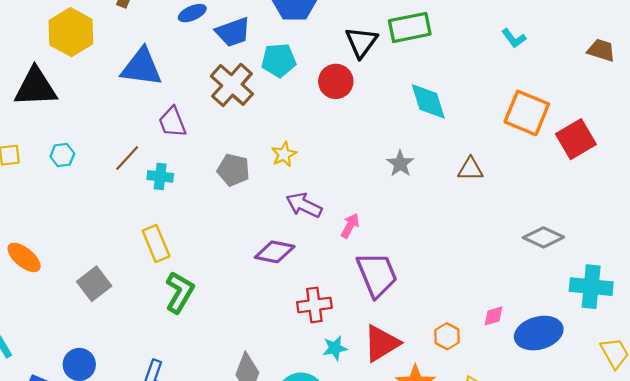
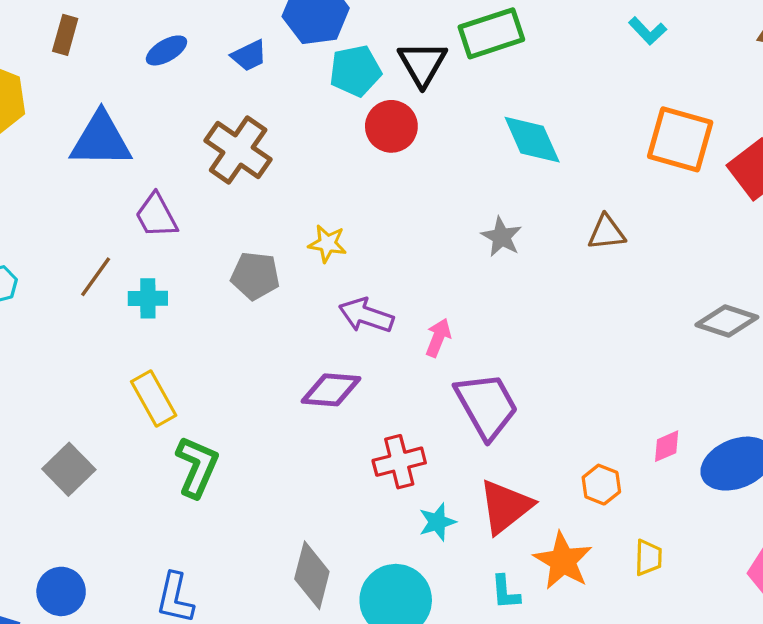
blue trapezoid: (233, 32) -> (249, 56), moved, size x0.7
cyan pentagon: (279, 60) -> (355, 71), moved
yellow star: (284, 154) -> (327, 244), turned -30

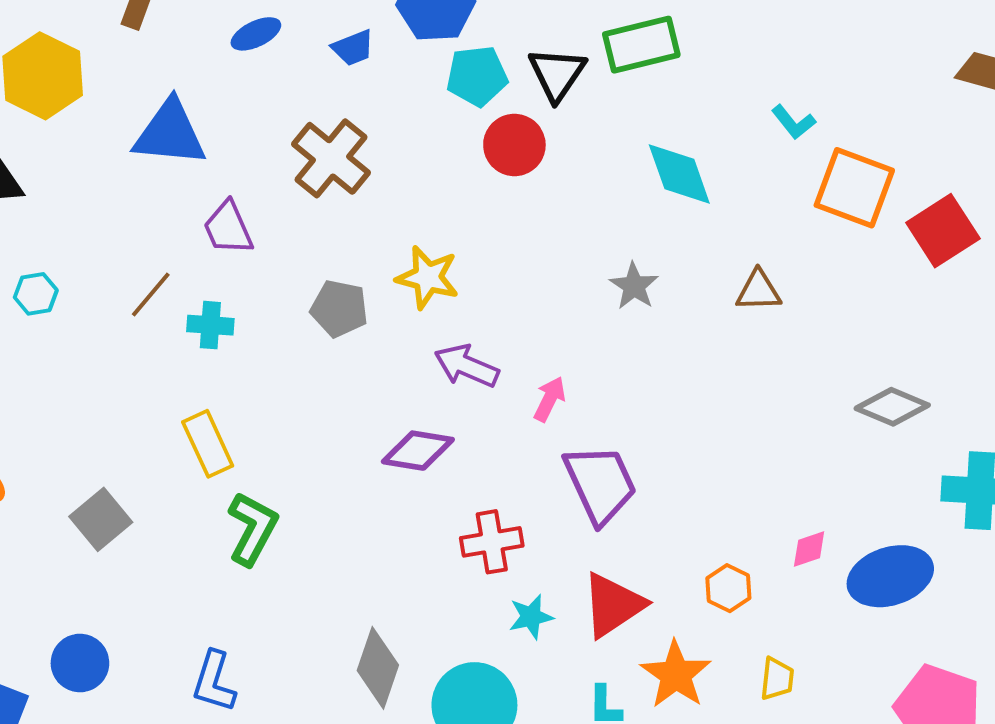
cyan L-shape: (648, 31) -> (793, 122), moved
yellow star: (327, 244) -> (428, 277), size x1.4

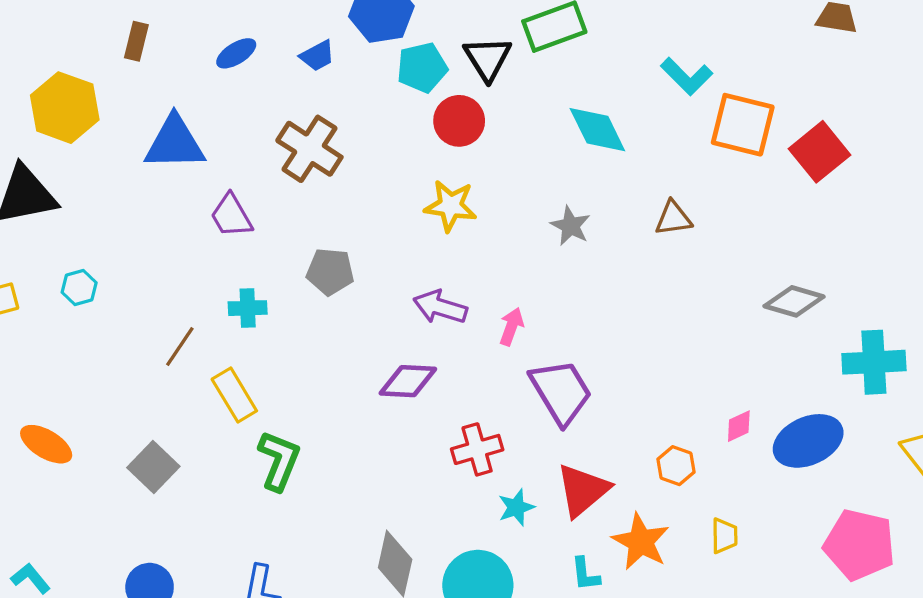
cyan L-shape: (793, 122) -> (687, 76), size x1.4
yellow star: (428, 277) -> (451, 206), moved
brown line: (151, 295) -> (180, 346), moved
cyan cross: (210, 325) -> (248, 308), moved

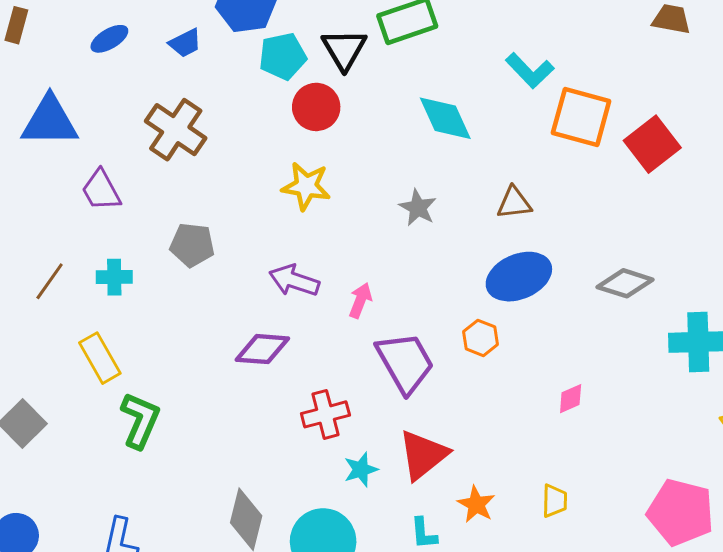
brown line: (180, 346) -> (50, 281), moved
blue ellipse: (808, 441) -> (519, 277), moved
orange hexagon: (676, 466) -> (481, 338), moved
orange star: (641, 542) -> (476, 504), size x0.7

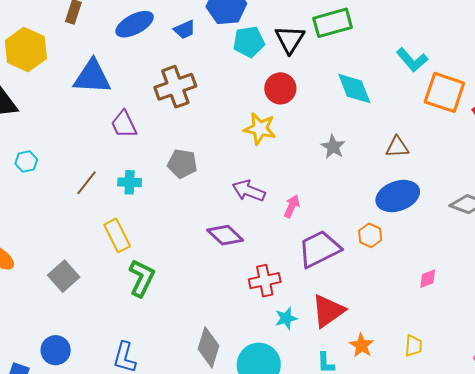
blue ellipse: (109, 39) -> (135, 24), size x1.5
red circle: (316, 107) -> (280, 88), moved
brown cross: (176, 130) -> (175, 87), turned 33
purple diamond: (262, 349) -> (225, 235), turned 36
purple trapezoid: (405, 362) -> (319, 249), turned -90

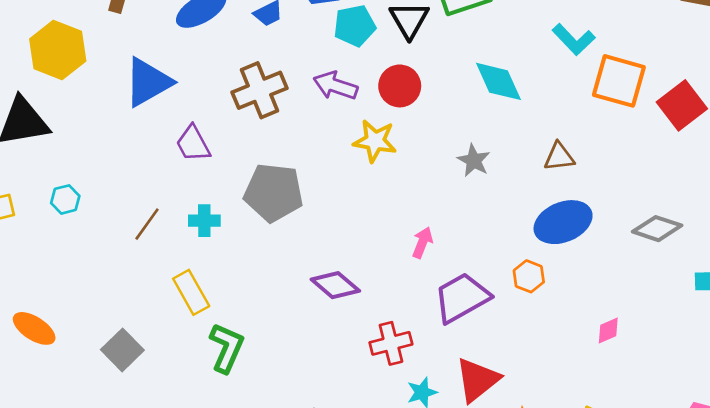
blue triangle: (92, 77) -> (148, 82), turned -30
gray pentagon: (182, 164) -> (274, 192), size x1.5
purple arrow: (249, 191) -> (335, 86), moved

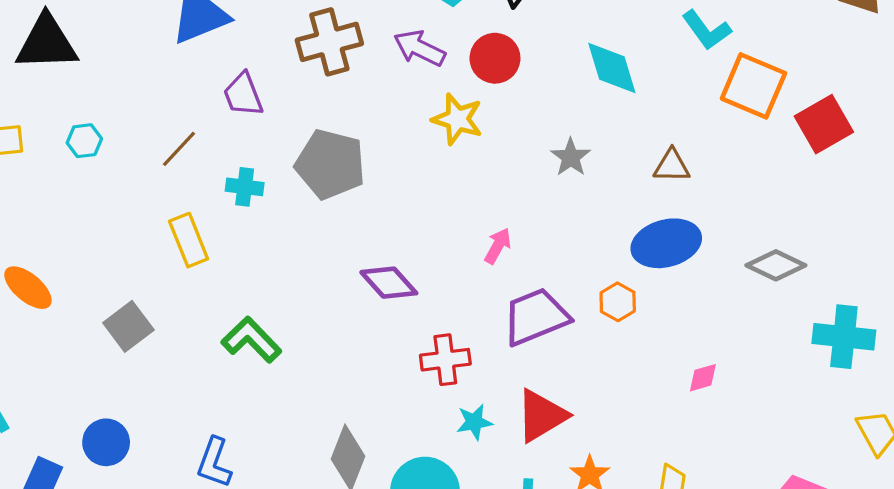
brown line: (147, 224) -> (179, 149), moved
yellow rectangle: (191, 292) -> (189, 240), moved
green L-shape: (227, 348) -> (251, 340), turned -75

